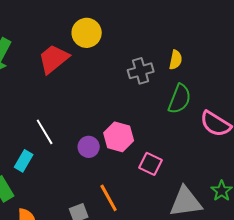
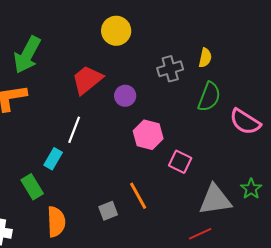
red trapezoid: (54, 59) -> (87, 80), moved
white line: (45, 132) -> (74, 130), turned 52
purple circle: (89, 147) -> (125, 96), moved

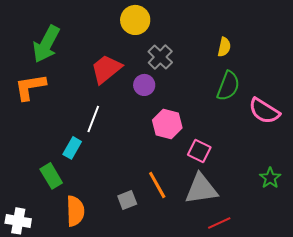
gray cross: (170, 69) -> (160, 57), moved, turned -30
gray triangle: (215, 200) -> (201, 189), moved

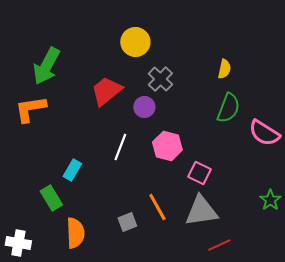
white line: (93, 119) -> (120, 147), moved

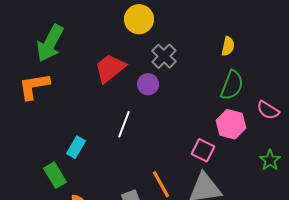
pink semicircle: (264, 133) -> (268, 110), size x0.7
pink hexagon: (167, 146) -> (231, 124), moved
green star: (270, 200) -> (270, 160), moved

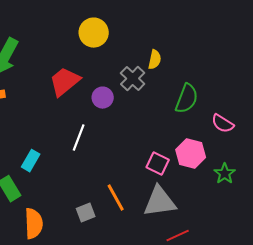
yellow semicircle: (228, 46) -> (155, 60), moved
gray cross: (164, 56) -> (133, 79), moved
pink hexagon: (231, 124) -> (191, 154), moved

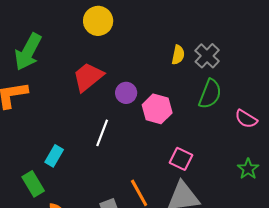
yellow circle: (94, 33) -> (98, 21), moved
gray cross: (133, 79) -> (207, 56), moved
pink hexagon: (191, 154) -> (157, 109), moved

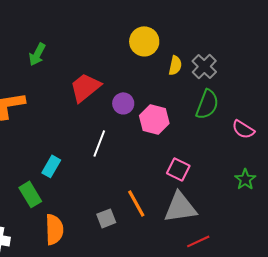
yellow circle: (98, 21) -> (144, 41), moved
green arrow: (28, 52) -> (37, 54), moved, size x0.6

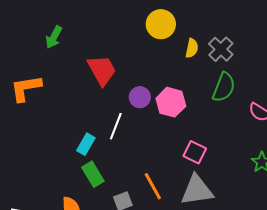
red trapezoid: (85, 87) -> (102, 70), turned 100
purple circle: (123, 103) -> (140, 97), moved
cyan rectangle: (51, 166) -> (86, 144), moved
green rectangle: (30, 194) -> (93, 174), moved

